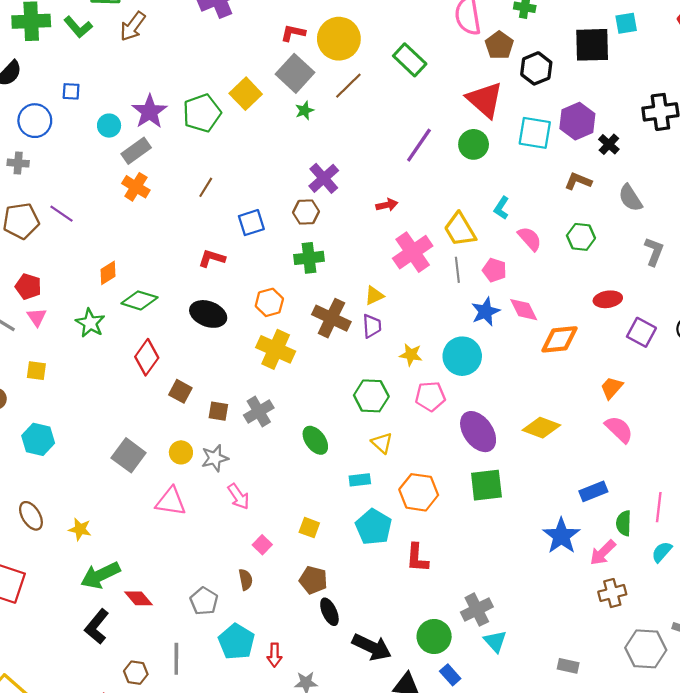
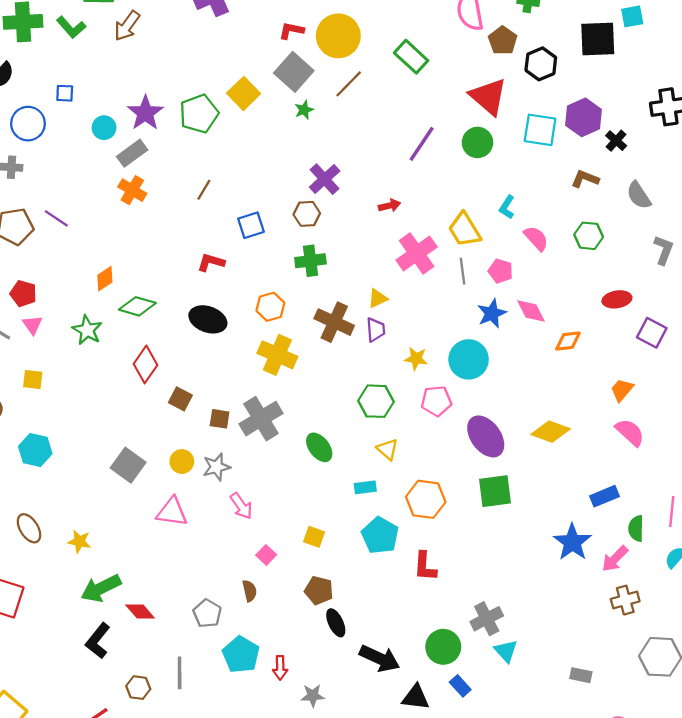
orange diamond: (559, 339) -> (568, 341), size x0.7
gray cross: (259, 411) -> (261, 419), size x1.4

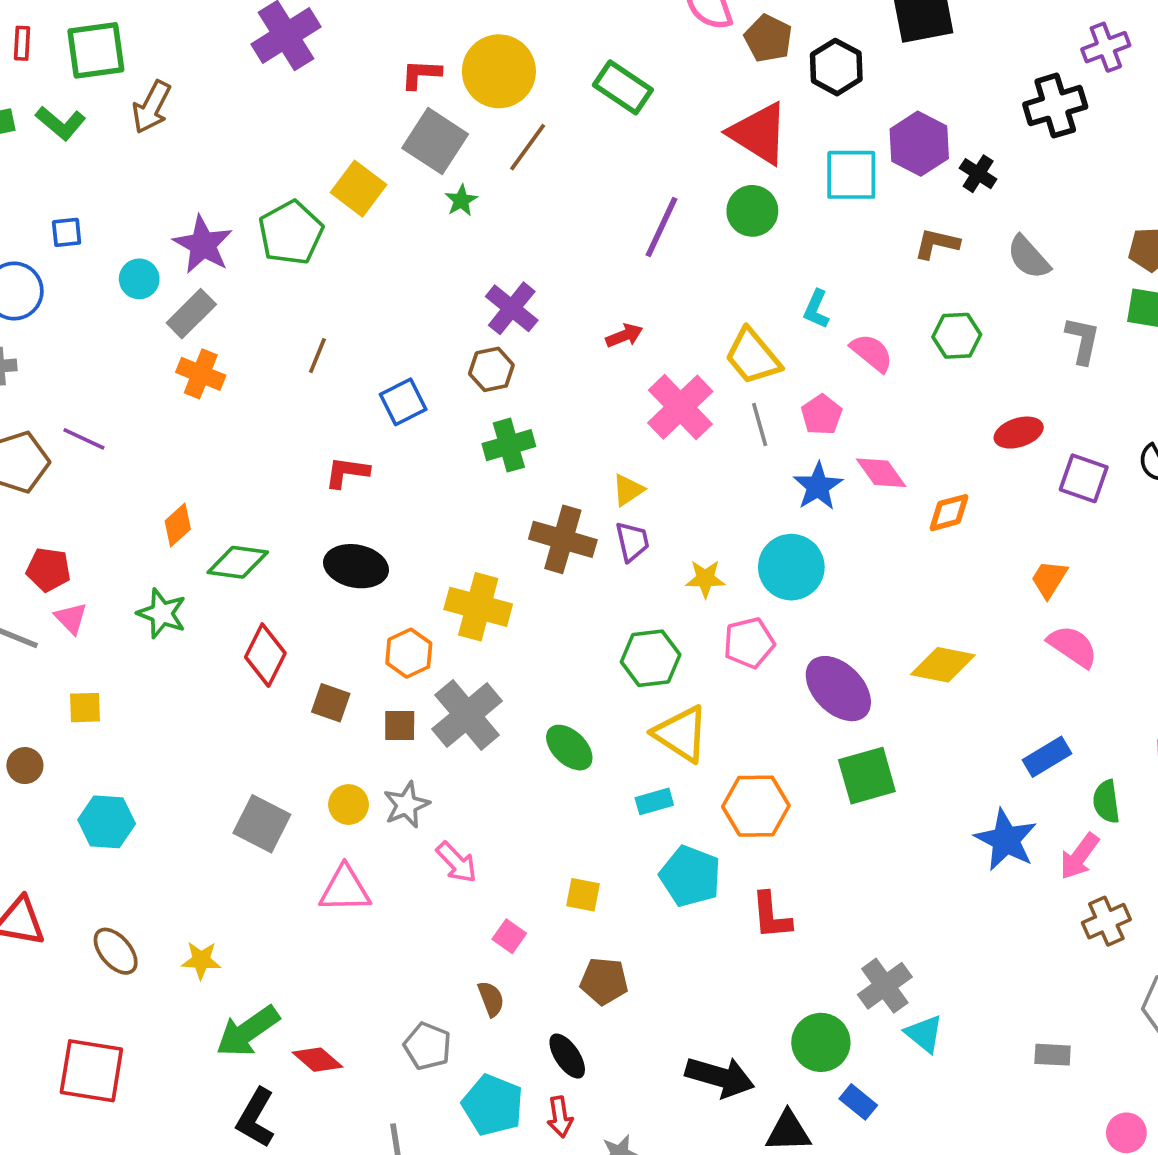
pink pentagon: (501, 271) -> (822, 415), turned 30
orange hexagon: (270, 307) -> (409, 653), moved
yellow triangle: (387, 449) -> (681, 734), size x1.6
black ellipse: (336, 623) -> (567, 1056), moved

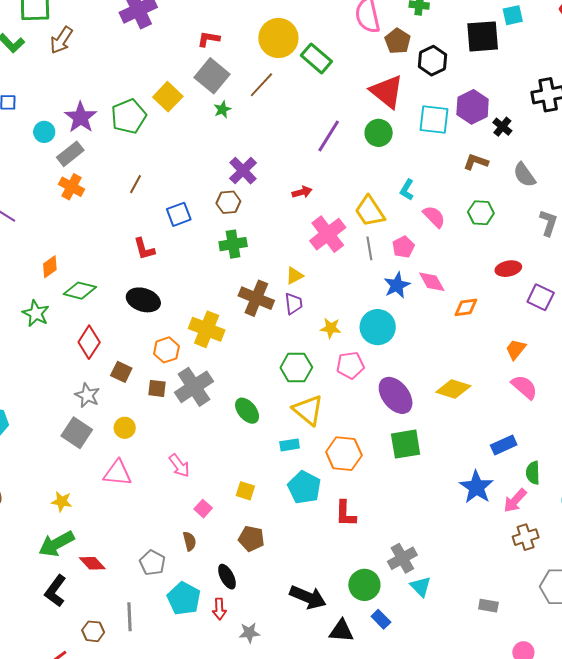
yellow circle: (499, 71) -> (278, 38), moved
red L-shape: (347, 472) -> (144, 249), turned -120
gray star: (406, 805) -> (87, 395), moved, turned -30
yellow star: (201, 960) -> (62, 501), moved

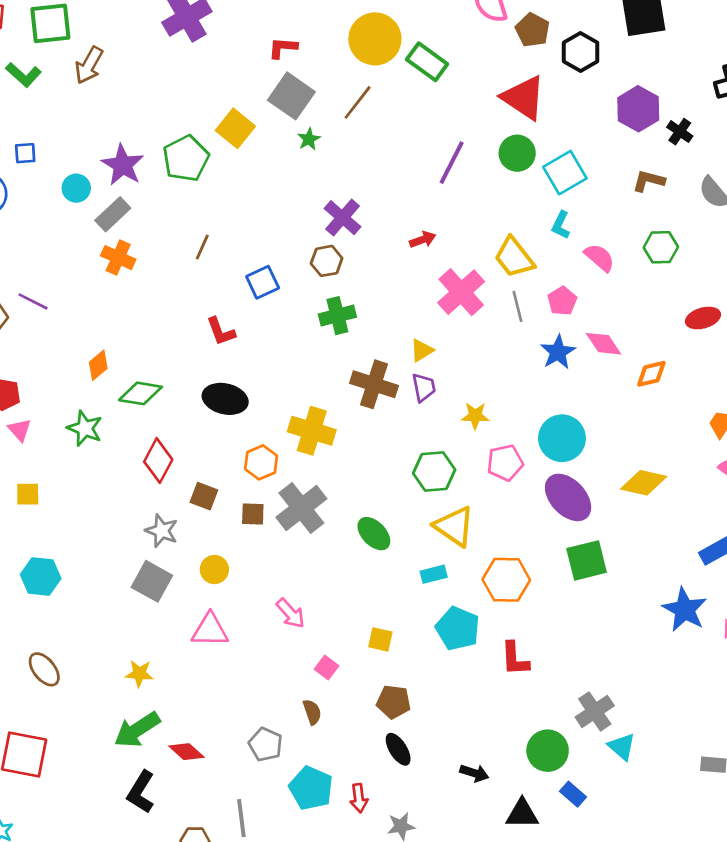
cyan square: (434, 120) -> (565, 173), moved, turned -32
cyan circle: (378, 327) -> (562, 438), moved
black ellipse: (227, 577) -> (398, 749), moved
black arrow: (308, 597) -> (474, 773), size x0.6

